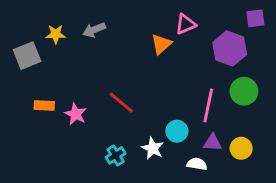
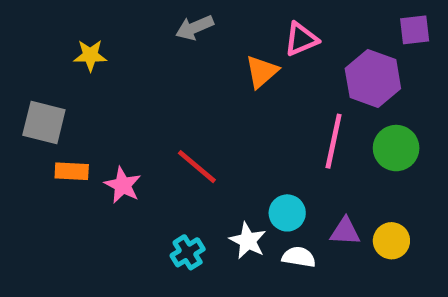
gray arrow: (94, 30) -> (195, 28), moved
gray square: (27, 56) -> (44, 123), moved, turned 36
pink line: (208, 105) -> (334, 141), moved
white semicircle: (197, 164) -> (299, 257), moved

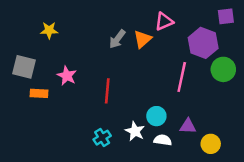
gray arrow: (195, 28) -> (117, 39), moved, turned -30
green circle: (396, 148) -> (223, 69), moved
red line: (197, 167) -> (107, 91), turned 55
pink star: (123, 185) -> (67, 76), moved
yellow circle: (391, 241) -> (211, 144), moved

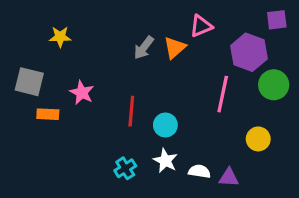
cyan circle: (156, 116) -> (165, 125), moved
purple triangle: (188, 126) -> (229, 178), moved
yellow circle: (211, 144) -> (258, 139), moved

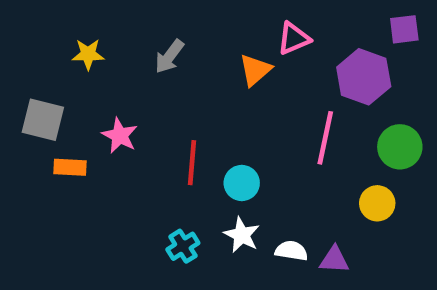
gray arrow: (144, 48) -> (169, 56), moved
green circle: (274, 85) -> (400, 147), moved

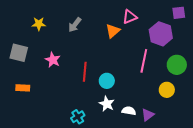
orange rectangle: (70, 167) -> (23, 88), moved
cyan cross: (183, 246) -> (78, 117), moved
purple triangle: (334, 260) -> (148, 115), turned -40

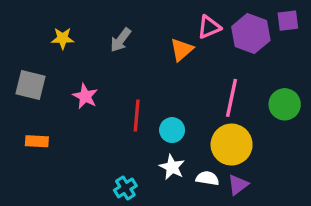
purple hexagon: (161, 34) -> (251, 34), moved
yellow circle: (167, 90) -> (232, 145), moved, size x1.6

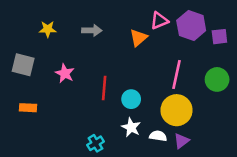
purple square: (288, 21) -> (219, 37), moved
gray arrow: (121, 40) -> (92, 30), turned -126

